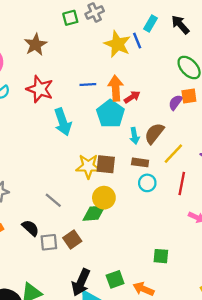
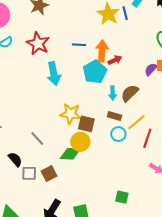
yellow line: (173, 154) -> (136, 122), moved
brown square: (106, 164) -> (86, 124), moved

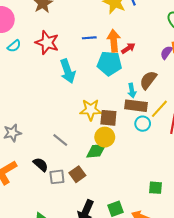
cyan pentagon: (95, 72) -> (109, 63), turned -30
cyan arrow: (113, 93) -> (132, 91), moved
brown rectangle: (114, 116) -> (136, 106), size x1.5

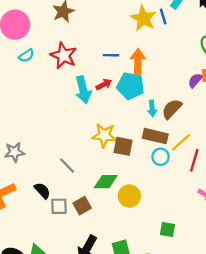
red arrow: (128, 48) -> (104, 84), moved
cyan arrow: (132, 91) -> (152, 108), moved
yellow circle: (105, 137) -> (129, 196), moved

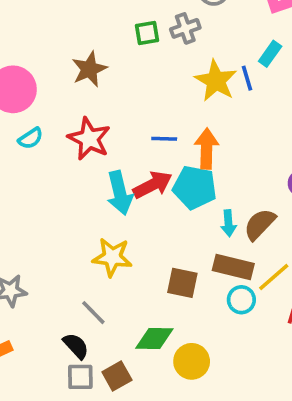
red arrow: (104, 84) -> (153, 185), size x1.5
yellow star: (104, 135) -> (112, 257), moved
black semicircle: (42, 191) -> (76, 346), moved

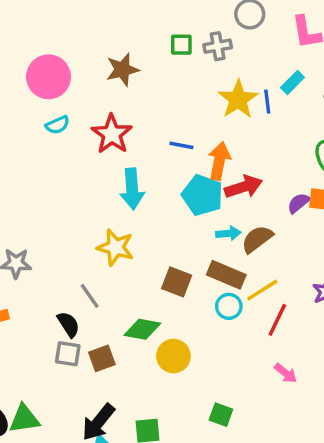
red arrow: (153, 185) -> (243, 187), moved
cyan arrow: (228, 223) -> (228, 233), turned -100

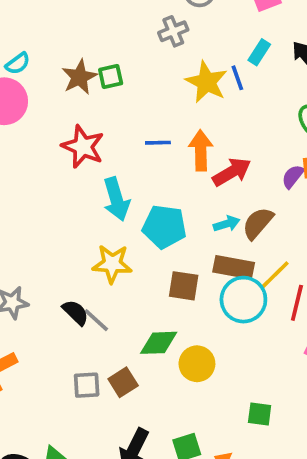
green square: (181, 45) -> (111, 77), moved
cyan semicircle: (58, 125) -> (18, 63), moved
cyan pentagon: (202, 195) -> (164, 227), moved
cyan circle: (229, 306) -> (243, 300), size x1.6
black semicircle: (68, 324) -> (75, 312), moved

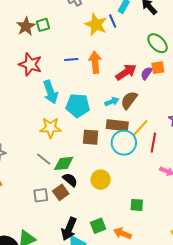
red arrow: (232, 172) -> (126, 72), moved
black semicircle: (75, 312) -> (70, 180), moved
green diamond: (159, 343) -> (64, 163), moved

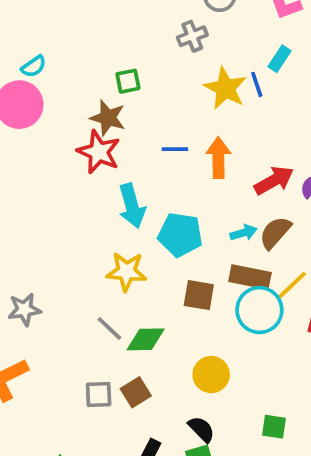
brown star: (26, 26) -> (108, 118), moved, turned -30
black semicircle: (70, 180) -> (201, 429), moved

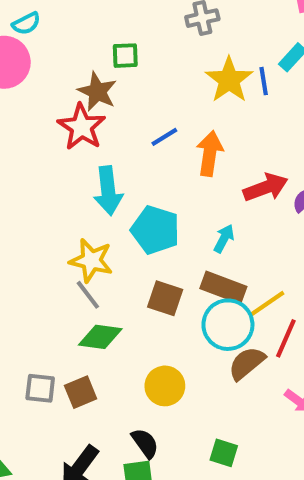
blue line: (175, 149) -> (164, 137), turned -40
cyan arrow: (243, 233) -> (224, 239), turned -55
brown semicircle: (275, 233) -> (247, 363), moved
gray line: (109, 329) -> (88, 295), moved

